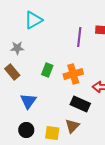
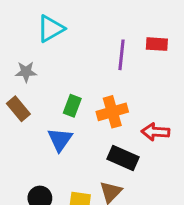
blue triangle: (28, 101) -> (60, 140), moved

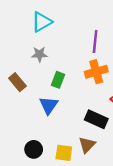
gray star: (26, 72) -> (39, 54), moved
orange cross: (112, 112) -> (96, 72), moved

